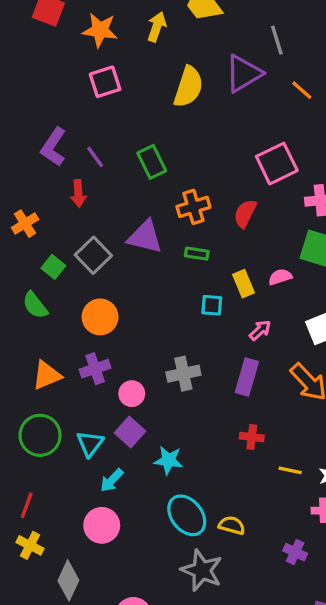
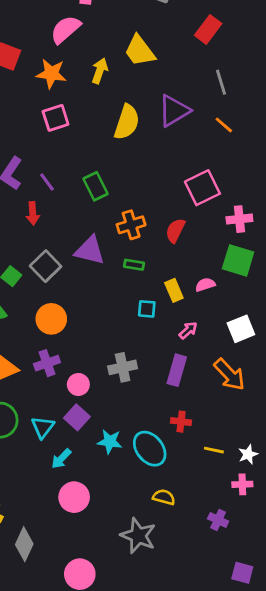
gray line: (277, 40) -> (221, 82), moved
cyan ellipse: (187, 515) -> (150, 449), moved
pink circle: (102, 525) -> (74, 497), moved

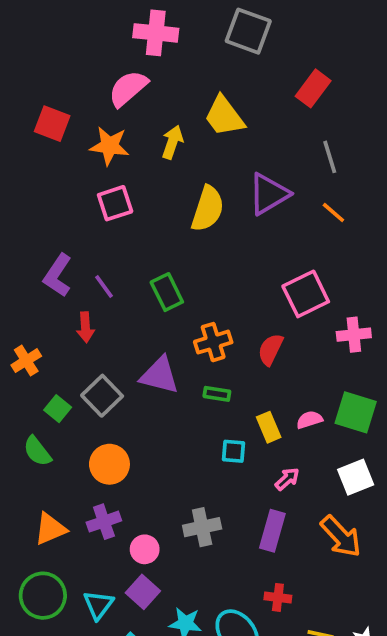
green square: (238, 260) -> (356, 412), moved

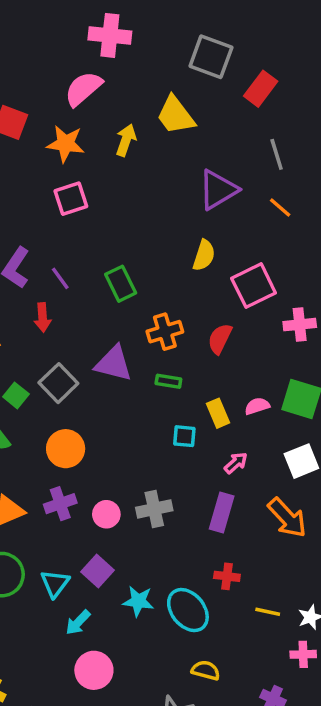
gray square: (248, 31) -> (211, 57), moved
yellow semicircle: (208, 209) -> (204, 255), moved, size x0.7
pink circle: (145, 549) -> (106, 514), moved

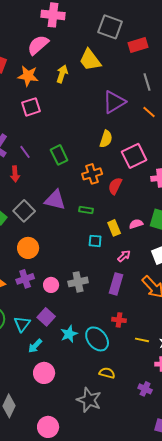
red rectangle: (261, 89) -> (138, 45), turned 36
orange cross: (165, 332) -> (92, 174), moved
cyan star: (138, 601) -> (69, 334), turned -30

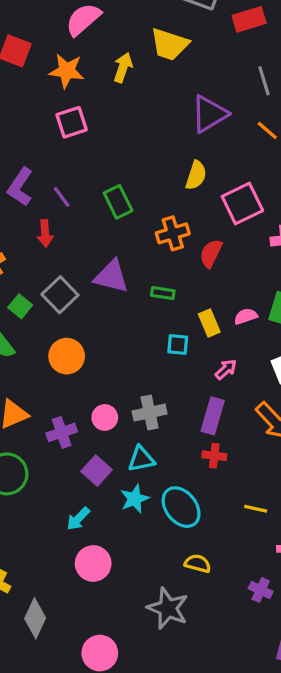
yellow trapezoid: (90, 60) -> (169, 44), turned -35
purple cross: (25, 279) -> (62, 432), moved
red cross: (119, 320) -> (214, 456), moved
cyan triangle: (22, 324) -> (141, 459), moved, turned 42

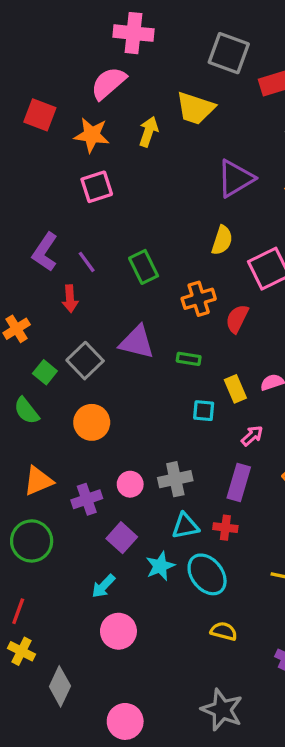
red cross: (214, 456) -> (225, 528), moved
cyan triangle: (141, 459) -> (185, 526), moved
gray star: (168, 608) -> (222, 710), moved

